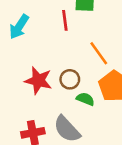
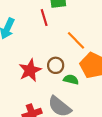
red star: (38, 80) -> (30, 70), turned -30

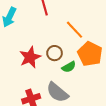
green semicircle: (71, 80) -> (69, 67), turned 136

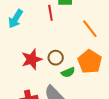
orange line: (74, 30) -> (90, 29), moved

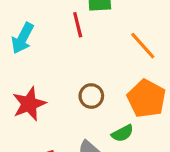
red star: (32, 59) -> (29, 104), moved
green semicircle: (68, 72) -> (122, 133), moved

